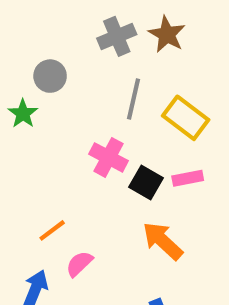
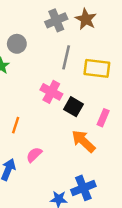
yellow rectangle: (186, 118) -> (97, 68), turned -30
pink rectangle: (188, 178) -> (103, 118), moved, turned -56
orange line: (52, 230) -> (16, 125), moved, turned -35

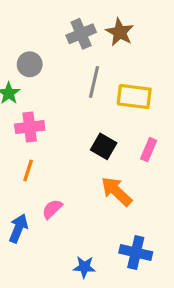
pink cross: (51, 92) -> (30, 127), moved, turned -35
pink rectangle: (103, 118) -> (149, 150), moved
blue cross: (83, 188) -> (136, 252), moved, turned 35

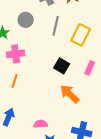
gray circle: (30, 64) -> (26, 20), moved
yellow rectangle: (134, 96) -> (81, 35), turned -70
pink semicircle: (52, 209) -> (41, 124), moved, turned 40

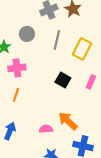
orange arrow: (70, 94) -> (68, 121), moved
pink semicircle: (41, 124) -> (46, 129), moved

